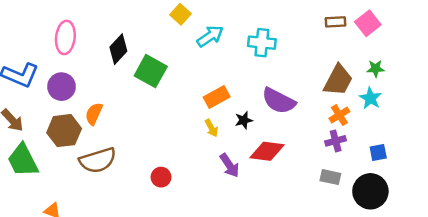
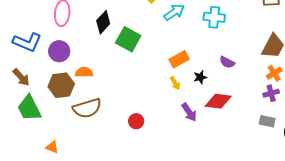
purple semicircle: (279, 101) -> (227, 62), size x0.6
orange semicircle: (94, 114) -> (84, 72), turned 66

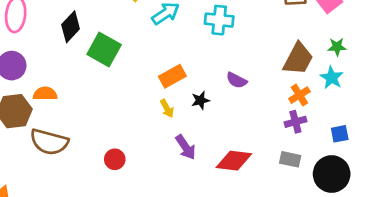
red diamond: (218, 101) -> (234, 161), moved
brown semicircle: (87, 108) -> (49, 142), turned 32

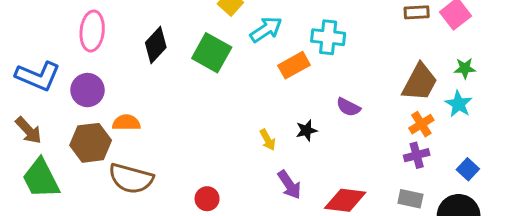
green square: (104, 49) -> (212, 53), moved
orange rectangle: (172, 76) -> (294, 65), moved
blue square: (340, 134) -> (468, 169), turned -36

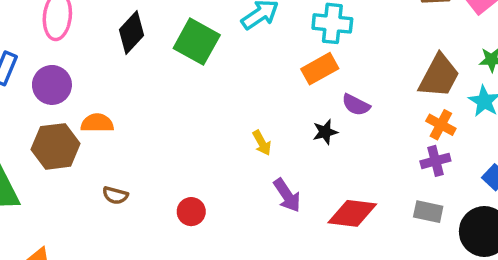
orange rectangle: (294, 65) -> (320, 69), moved
orange cross: (421, 124) -> (441, 125), turned -30
black star: (306, 130) -> (325, 132), moved
brown semicircle: (131, 179) -> (115, 195), moved, size x0.5

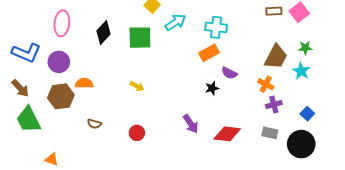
green square: (197, 42) -> (140, 38), turned -30
orange cross: (441, 125) -> (266, 84), moved
yellow arrow: (262, 143) -> (137, 86), moved, turned -32

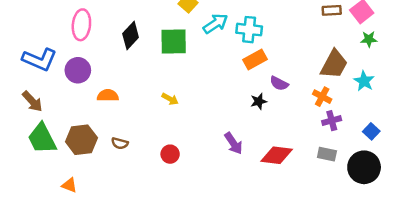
cyan cross: (216, 27) -> (249, 30), moved
green star: (305, 48) -> (369, 39), moved
brown hexagon: (61, 96) -> (81, 140), moved

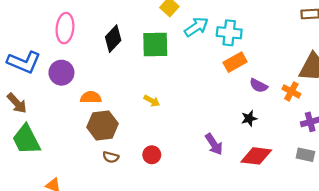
orange cross: (322, 97) -> (291, 91), moved
black star: (259, 101) -> (249, 118), moved
brown hexagon: (81, 140) -> (103, 125), moved
brown semicircle: (120, 143) -> (111, 157), moved

